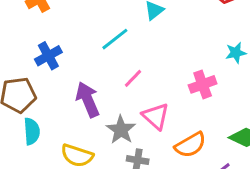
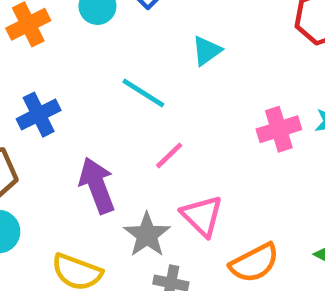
cyan line: (115, 39) -> (143, 93), turned 68
pink cross: (203, 84) -> (279, 129), moved

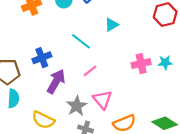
blue cross: (39, 115) -> (42, 58), moved
purple arrow: (97, 185) -> (56, 81), turned 45

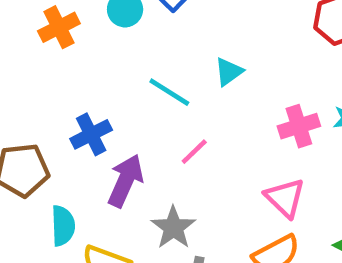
cyan triangle: (112, 25) -> (229, 72), moved
cyan semicircle: (13, 99) -> (63, 226), moved
pink triangle: (103, 100) -> (285, 198), moved

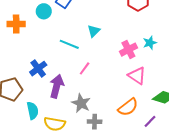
orange cross: (59, 27) -> (16, 24), turned 36
pink triangle: (285, 198) -> (137, 76), moved

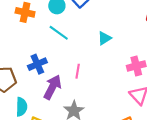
cyan line: (69, 44) -> (59, 33), moved
pink line: (85, 68) -> (78, 71), moved, turned -40

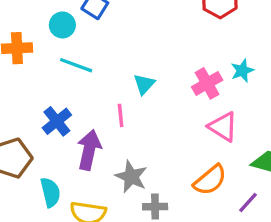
cyan triangle: (104, 38) -> (144, 84), moved

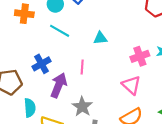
cyan triangle: (144, 84) -> (100, 38), moved, turned 32
pink triangle: (223, 127) -> (131, 85), moved

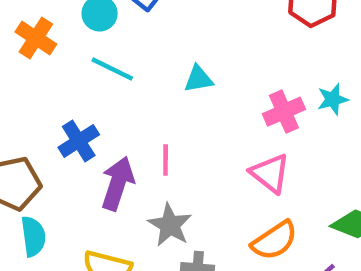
orange cross: (24, 14) -> (36, 38), turned 30
pink line: (82, 67) -> (166, 160), moved
cyan semicircle: (30, 108) -> (33, 236), moved

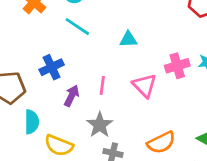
pink triangle: (270, 173) -> (145, 85), moved
purple arrow: (118, 183) -> (72, 96), size x0.7
cyan semicircle: (33, 236) -> (32, 122), moved

